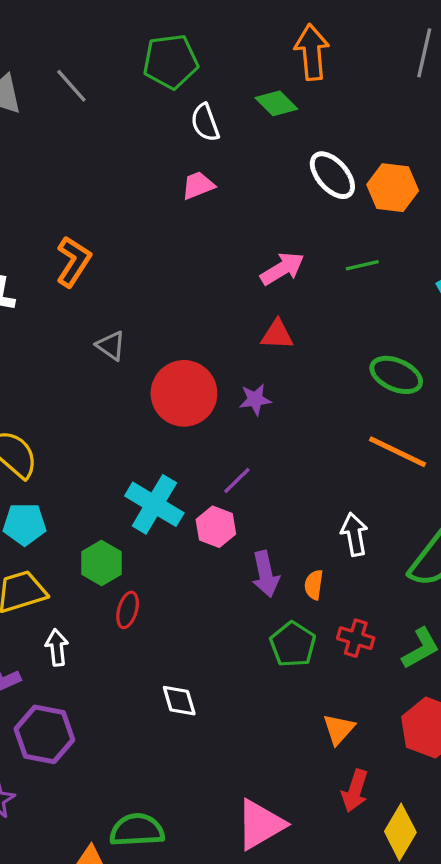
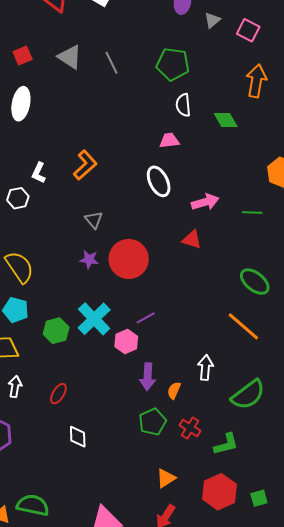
green diamond: (276, 103) -> (226, 120), moved
white ellipse: (332, 175) -> (159, 181), moved
purple star: (255, 399) -> (89, 260), moved
green hexagon: (102, 563) -> (56, 331), moved
red ellipse: (128, 610) -> (58, 394), moved

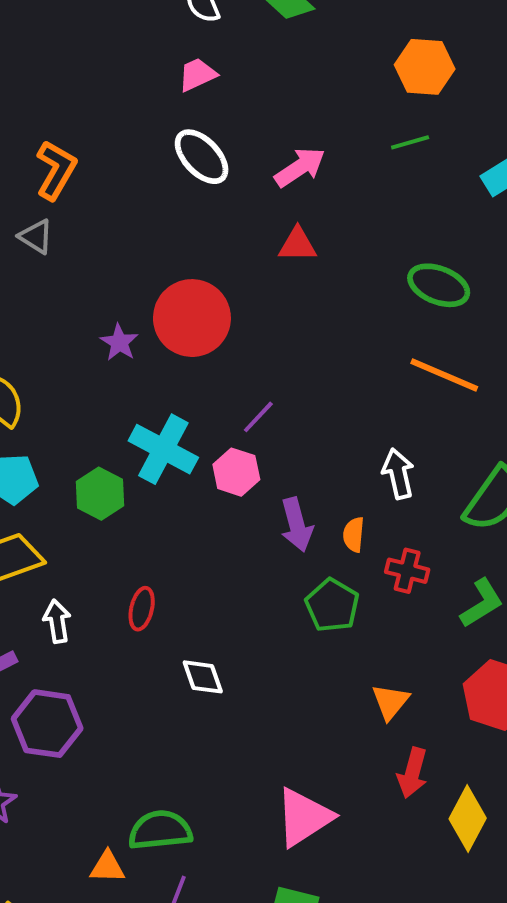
green line: (252, 213) -> (410, 142), moved
gray triangle: (94, 220) -> (36, 237), moved
purple star: (89, 260) -> (119, 342), turned -30
red cross: (190, 428) -> (407, 571), moved

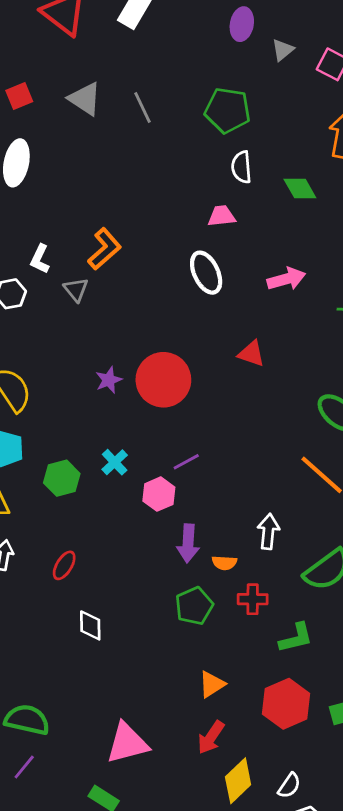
pink arrow: (300, 167) -> (286, 279), moved
cyan cross: (163, 449) -> (115, 462), size x0.6
orange semicircle: (354, 535) -> (224, 563), turned -110
red cross: (407, 571) -> (253, 599), turned -32

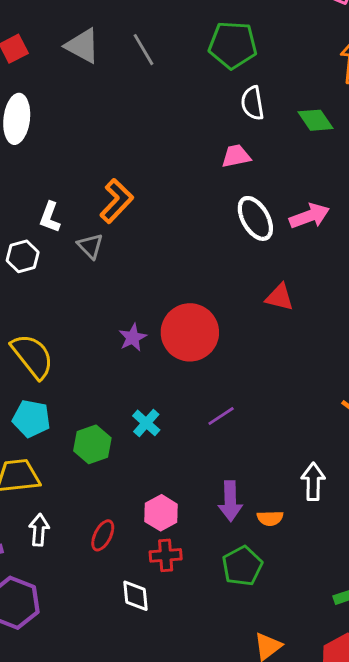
white ellipse: (206, 273) -> (255, 218), moved
pink hexagon: (159, 494) -> (161, 513), moved
red cross: (253, 599) -> (166, 555), moved

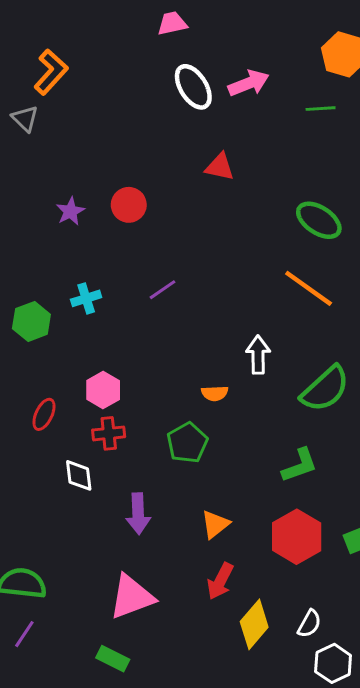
red circle: (190, 332) -> (129, 205), size x0.6
cyan cross: (146, 423) -> (86, 298), turned 32
purple arrow: (230, 501) -> (138, 514), moved

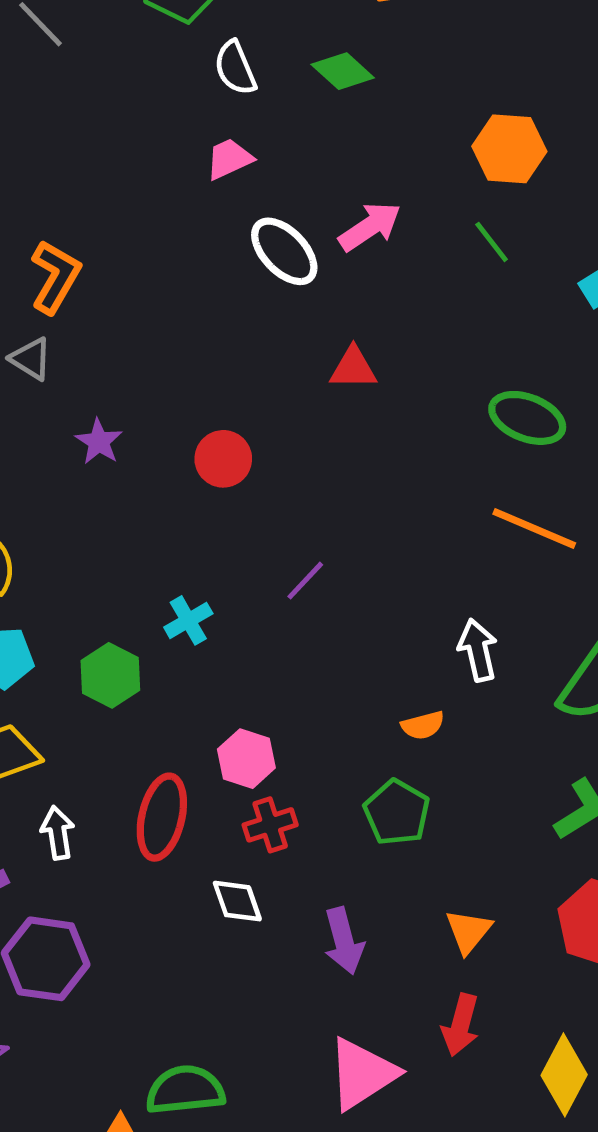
green line: (321, 109) -> (492, 242), turned 68
purple star: (70, 211) -> (99, 442), moved
red ellipse: (44, 414) -> (162, 817), size x1.6
red arrow: (220, 581) -> (461, 1025), moved

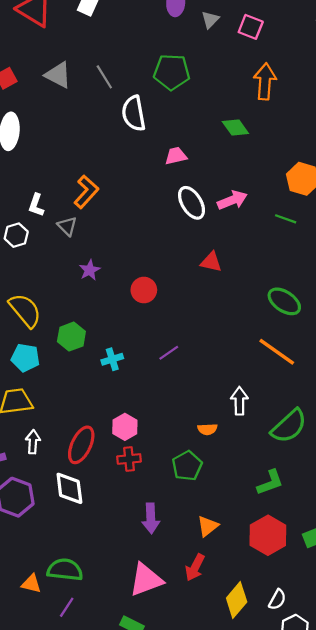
white semicircle: (235, 68) -> (134, 113), moved, size x1.4
green line: (492, 242) -> (286, 219), turned -45
green hexagon: (110, 675) -> (71, 337), moved
white diamond: (237, 901) -> (69, 488), moved, size x1.4

